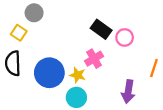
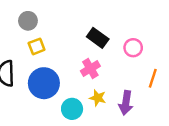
yellow square: (19, 33) -> (37, 46), moved, turned 35
pink circle: (125, 37) -> (133, 48), moved
yellow star: (78, 75) -> (98, 98), moved

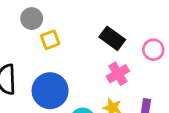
yellow square: (37, 46) -> (50, 40), moved
pink cross: (90, 68) -> (118, 74), moved

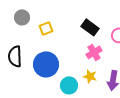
gray circle: (32, 19) -> (22, 17), moved

